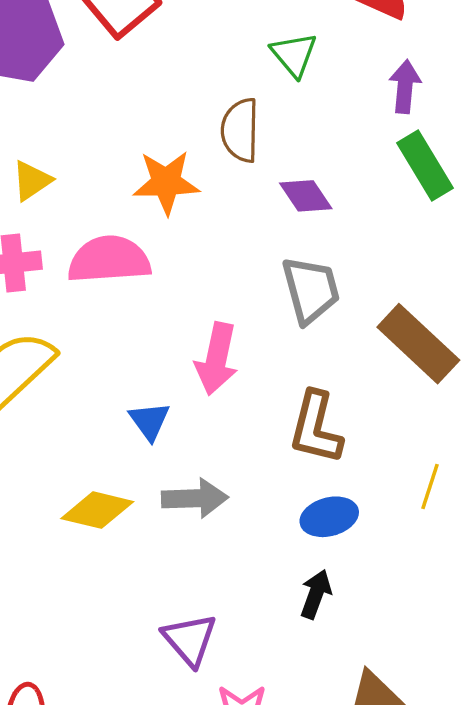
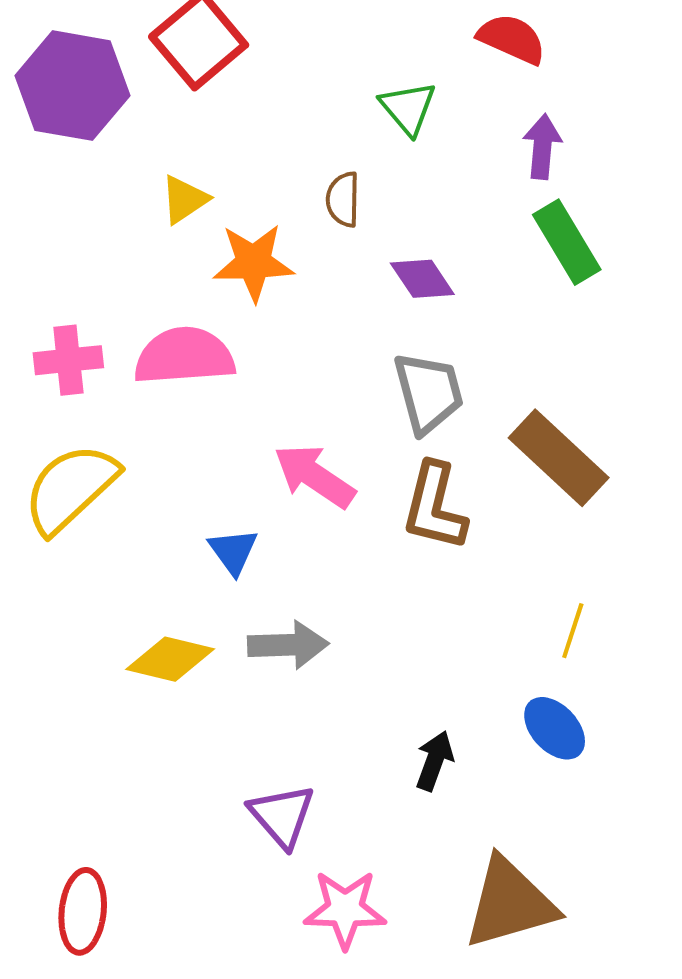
brown semicircle: (240, 130) -> (343, 199), size x0.7
yellow triangle: (32, 181) -> (184, 199), moved
pink arrow: (217, 359) -> (315, 476), turned 112
brown L-shape: (316, 428) -> (435, 507), moved
blue ellipse: (329, 517) -> (555, 728), moved, turned 62

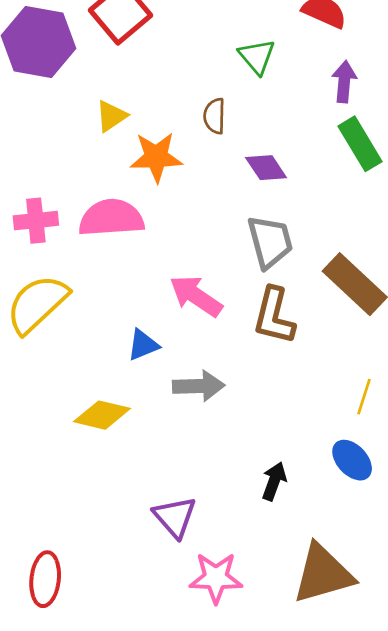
blue triangle: (233, 551) -> (143, 345), turned 44
gray arrow: (288, 645) -> (199, 386), moved

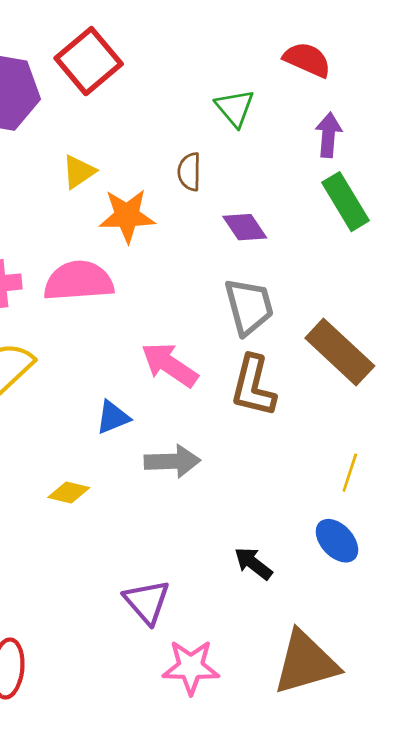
yellow diamond: (102, 415) -> (69, 492), size x0.7
black arrow: (274, 481) -> (253, 563), turned -72

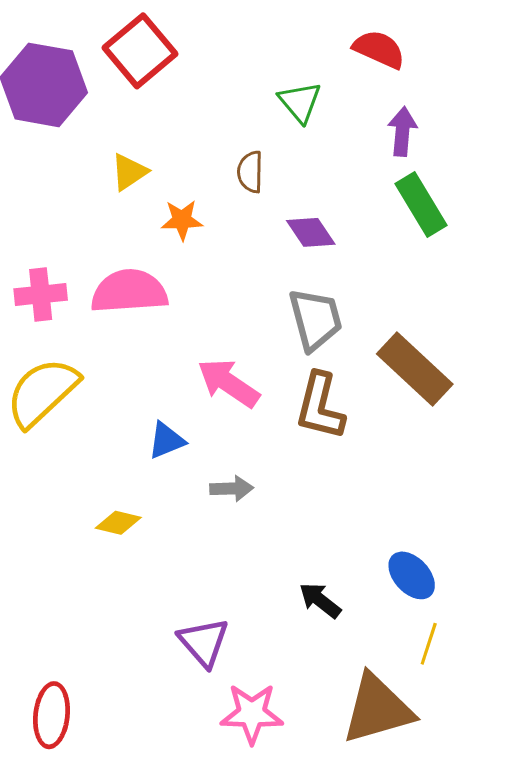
orange star: (127, 216) -> (182, 220), size x0.7
gray arrow: (172, 461) -> (232, 489), size x0.7
yellow line: (350, 473) -> (429, 644), moved

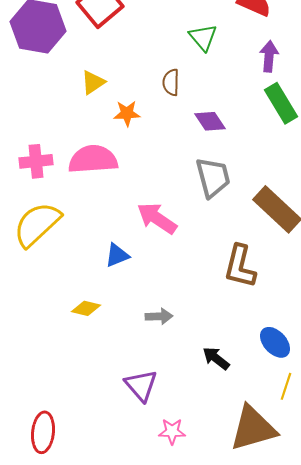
brown L-shape: (320, 406) -> (240, 266), moved
gray arrow: (232, 489) -> (159, 316), moved
pink star: (252, 714) -> (172, 431), size x0.7

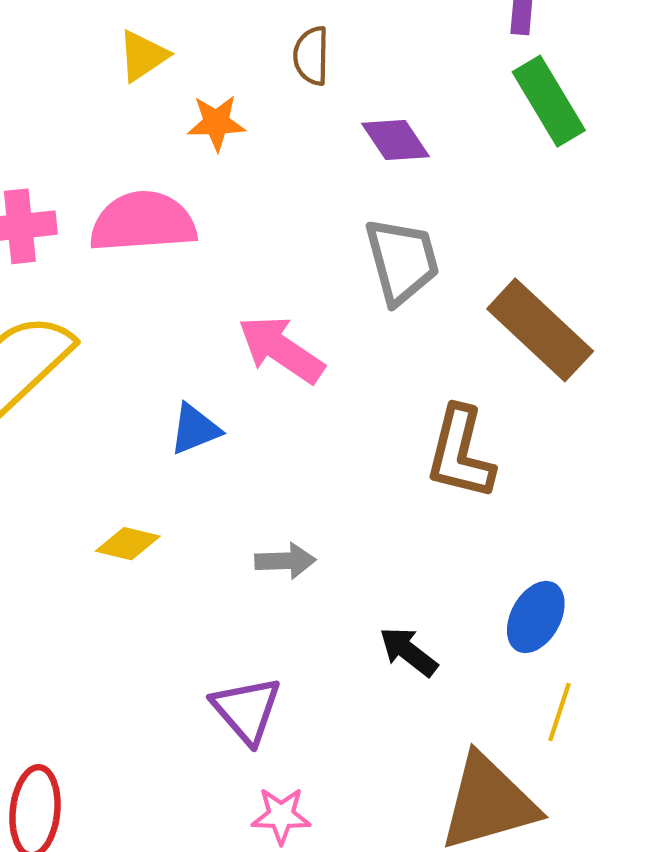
blue ellipse: (275, 342) -> (536, 617), turned 72
pink star: (172, 431) -> (281, 816), moved

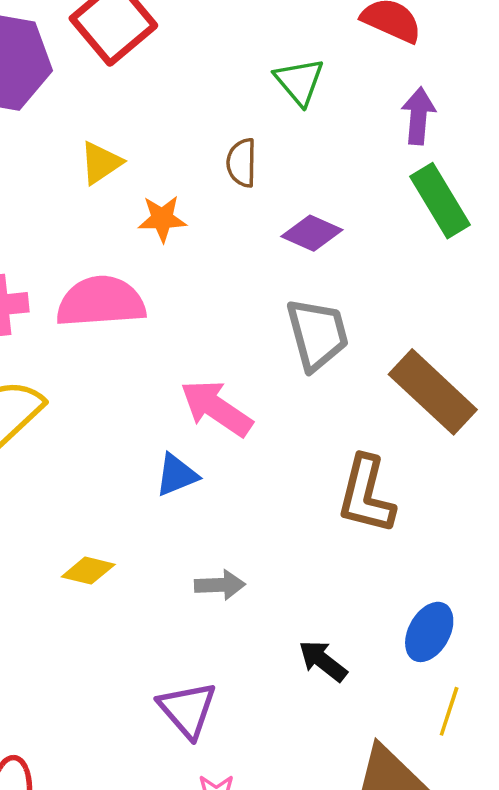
purple diamond: (395, 140) -> (312, 233), turned -32
blue triangle: (195, 429) -> (177, 475), moved

